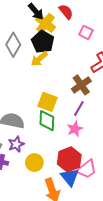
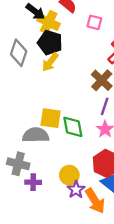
yellow square: (47, 102) -> (51, 118), moved
purple star: (16, 144) -> (76, 190), moved

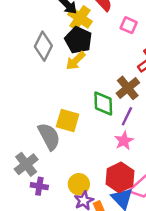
green diamond: (73, 127) -> (103, 103), moved
gray semicircle: (36, 135) -> (49, 136), turned 55
gray cross: (18, 164) -> (26, 164), turned 30

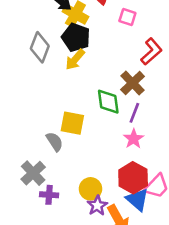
gray semicircle: (49, 136) -> (55, 142), size x0.7

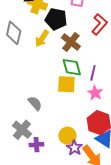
black pentagon: (76, 37) -> (56, 19), moved
brown cross: (133, 83) -> (71, 42), moved
yellow square: (72, 123) -> (66, 84), moved

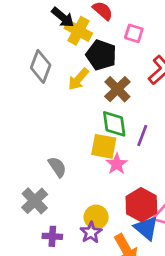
pink star: (95, 93) -> (117, 164), moved
purple cross: (36, 145) -> (52, 236), moved
purple star: (74, 148) -> (91, 232), moved

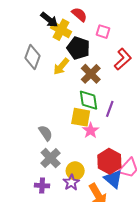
gray cross: (35, 201) -> (51, 158), moved

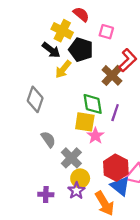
black arrow: (49, 20) -> (51, 50), moved
gray diamond: (33, 57) -> (35, 99), moved
brown cross: (91, 74) -> (112, 75), moved
gray cross: (51, 158) -> (71, 158), moved

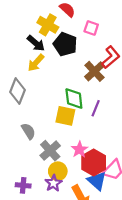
yellow arrow: (63, 69) -> (36, 63), moved
pink star: (95, 136) -> (79, 149), moved

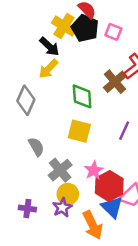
black pentagon: (65, 44) -> (85, 28), moved
green diamond: (74, 99) -> (82, 96), moved
purple line: (96, 108) -> (124, 131), moved

